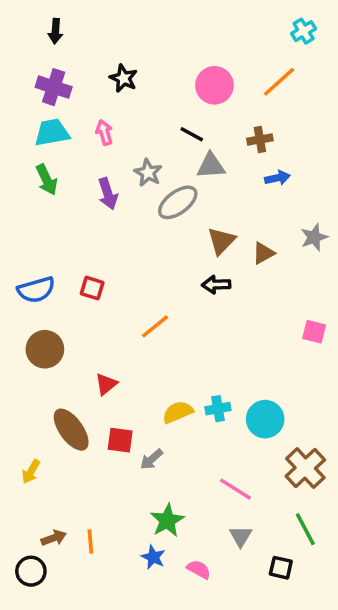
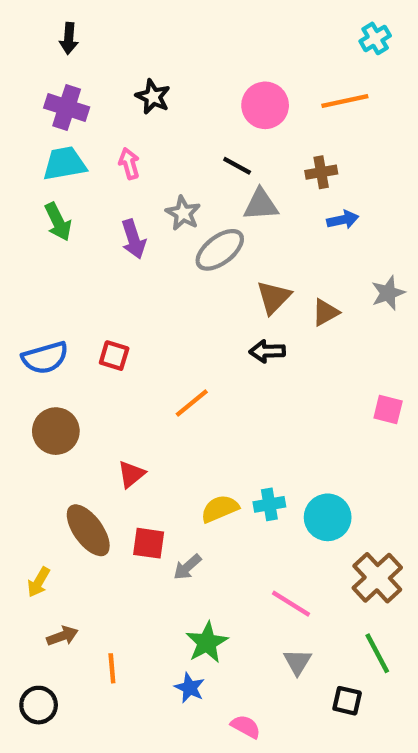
orange line: (279, 82) -> (345, 101), turned 30
brown arrow: (54, 538) -> (62, 636), moved
pink semicircle: (199, 569) -> (246, 727), moved

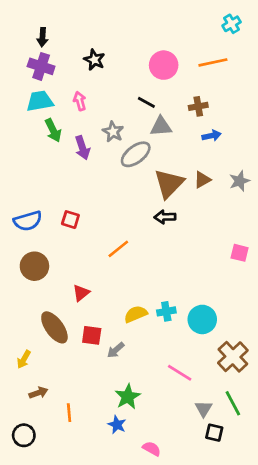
black arrow: (69, 38) -> (42, 37), moved
green arrow: (58, 222) -> (53, 130), moved
brown triangle: (274, 297) -> (169, 184), size x1.4
brown triangle: (325, 312) -> (202, 180), moved
gray triangle: (297, 662) -> (204, 409), moved

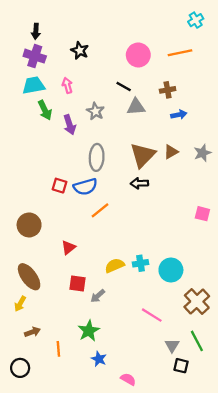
gray ellipse: (136, 154) -> (97, 157), moved, turned -50
blue semicircle: (28, 221) -> (85, 187), moved
brown ellipse: (54, 327) -> (29, 277), moved
green star: (128, 397) -> (89, 331), moved

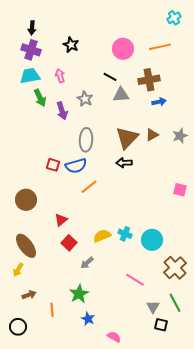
brown cross: (168, 90) -> (149, 80), size x1.5
cyan cross: (141, 263) -> (125, 234), turned 32
red square: (77, 284) -> (69, 243), moved, turned 35

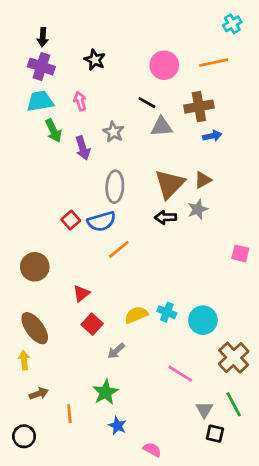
gray star: (180, 136) -> (198, 209), moved
red square: (53, 165) -> (71, 220), turned 32
yellow arrow: (18, 270) -> (24, 360), turned 144

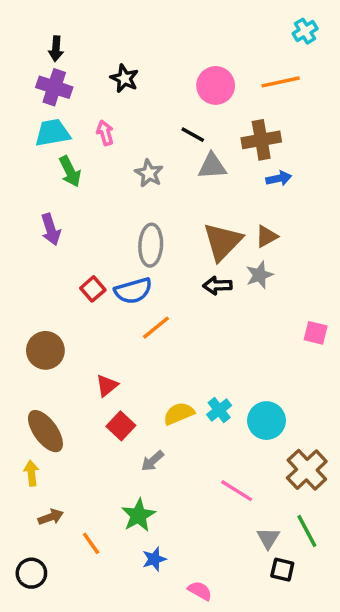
purple arrow: (83, 148) -> (51, 229), moved
cyan cross: (167, 312) -> (219, 410), turned 30
orange line: (69, 414) -> (91, 543), turned -30
blue star: (117, 426) -> (154, 559), turned 30

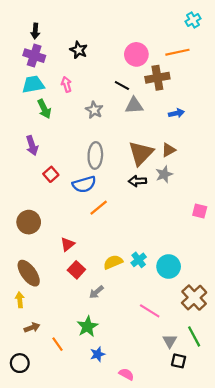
brown cross: (261, 140) -> (157, 78), moved
red square: (93, 289) -> (51, 174), moved

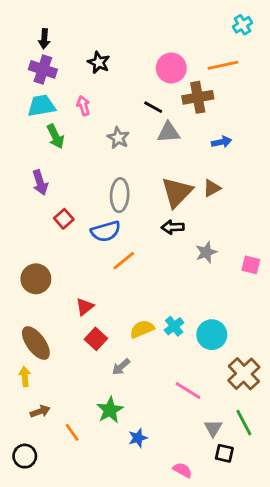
gray star: (164, 174) -> (206, 252), moved
blue star: (98, 354) -> (138, 438), moved
pink semicircle: (126, 374) -> (182, 470), moved

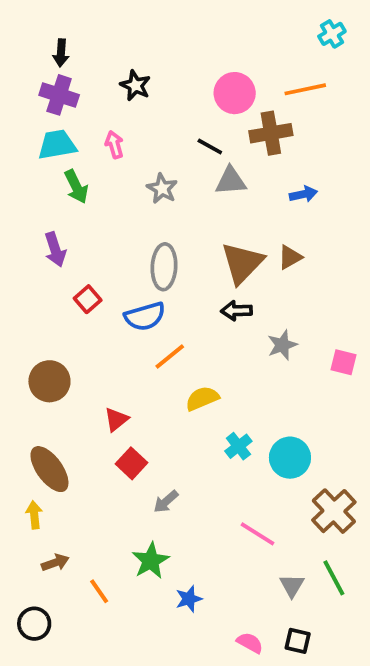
yellow semicircle: (142, 329) -> (202, 398), moved
black square: (224, 453) -> (298, 641), moved

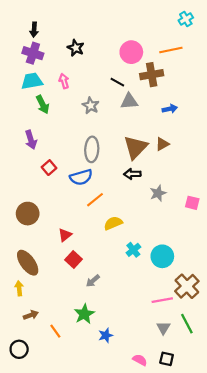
pink line: (258, 534) -> (162, 300), moved, turned -42

